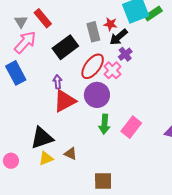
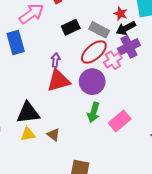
gray rectangle: (93, 32) -> (99, 30), moved, turned -60
black rectangle: (65, 47) -> (71, 27), size x0.7
purple cross: (125, 54) -> (129, 47), size x1.5

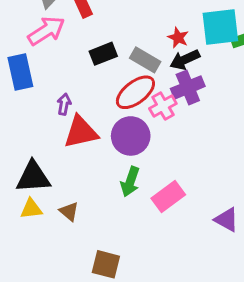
purple arrow: (56, 60) -> (64, 104), moved

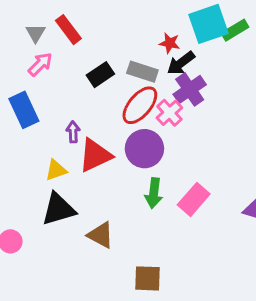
pink arrow: (46, 31) -> (40, 64), size x0.7
yellow triangle: (31, 209) -> (56, 170), moved
brown triangle: (69, 211) -> (101, 235), size x1.4

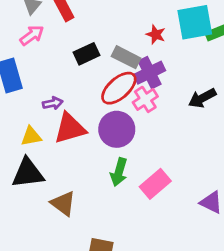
black arrow: (181, 63) -> (202, 98), moved
purple cross: (190, 89) -> (150, 73), moved
purple arrow: (73, 132) -> (53, 103), turned 72

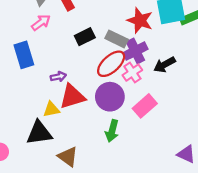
red star: (156, 35) -> (140, 20), size x1.6
black arrow: (202, 98) -> (165, 65), moved
yellow triangle: (31, 136) -> (51, 109), moved
pink rectangle: (155, 184) -> (145, 106), moved

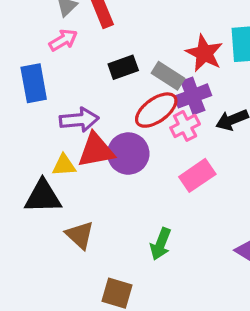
purple arrow: (58, 77) -> (79, 120), size x1.6
purple circle: (110, 97) -> (128, 154), moved
green arrow: (112, 131) -> (161, 244), moved

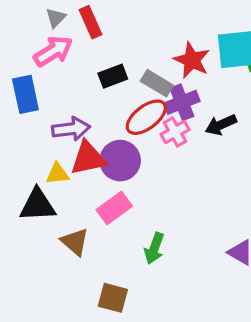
pink arrow: (63, 40) -> (53, 51), size x1.4
pink rectangle: (197, 175) -> (114, 208), moved

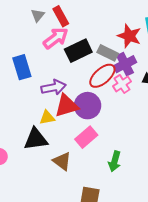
pink arrow: (53, 51) -> (56, 38), moved
black rectangle: (113, 76) -> (78, 51), size x1.4

